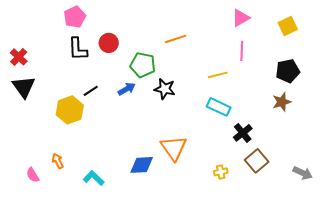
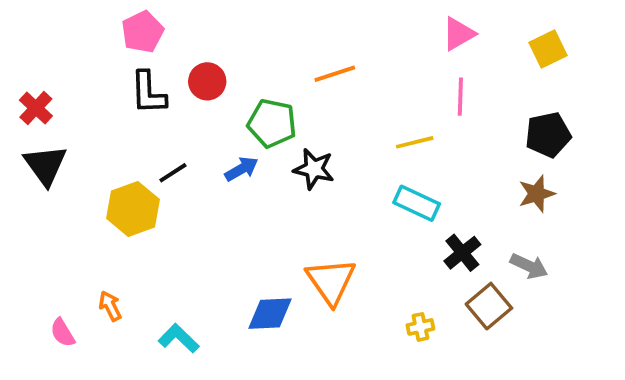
gray arrow: (303, 173) -> (529, 266), moved

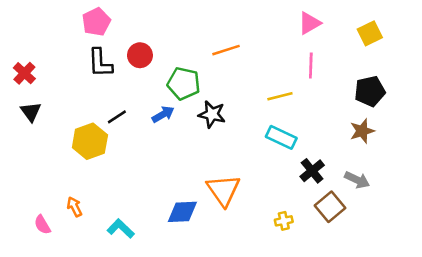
black triangle: (45, 165) -> (31, 112), size x0.7

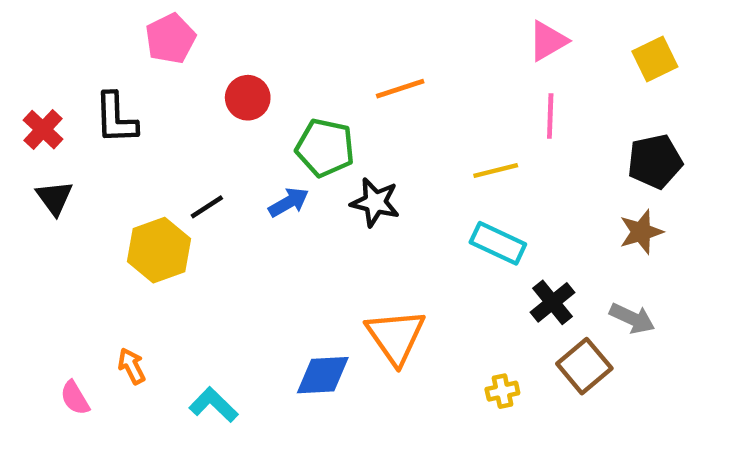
black L-shape: (100, 63) -> (116, 118), moved

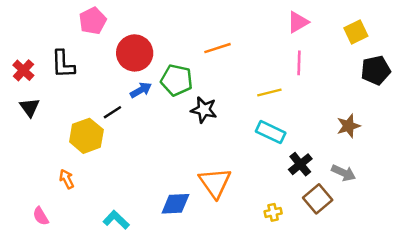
red circle: (248, 98) -> (135, 53), size x1.5
black pentagon: (655, 161) -> (376, 70), moved
blue arrow: (289, 202) -> (141, 90), moved
orange arrow: (132, 366) -> (67, 179), moved

